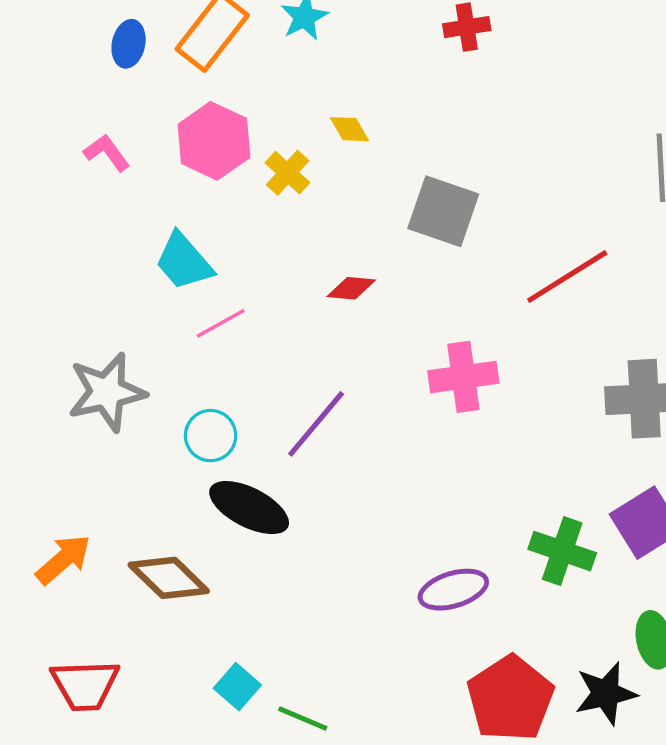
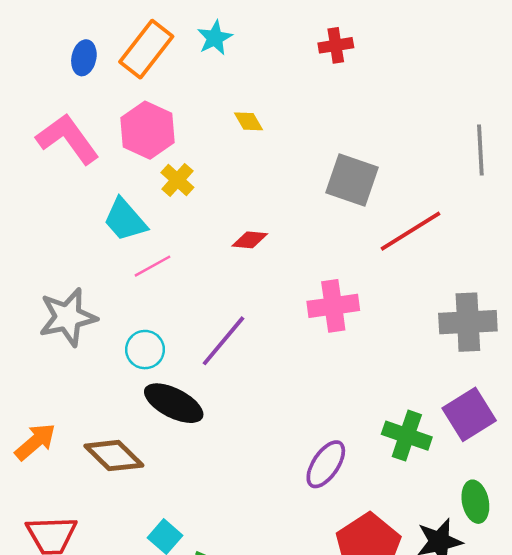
pink L-shape: (107, 153) -> (68, 139), size x1.8
yellow cross: (288, 173) -> (177, 180), moved
gray square: (443, 211) -> (352, 180), moved
purple ellipse: (453, 590) -> (326, 464), turned -39

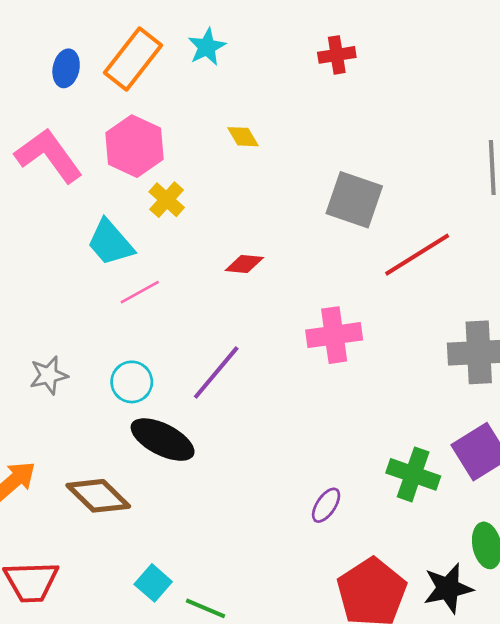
gray star: (68, 317) -> (49, 375), moved, size x0.6
purple ellipse: (326, 464) -> (326, 505), size x0.7

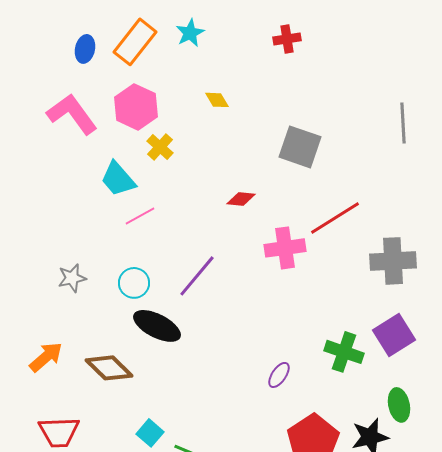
red line: (417, 255) -> (335, 218), moved
red diamond: (244, 264) -> (241, 199), moved

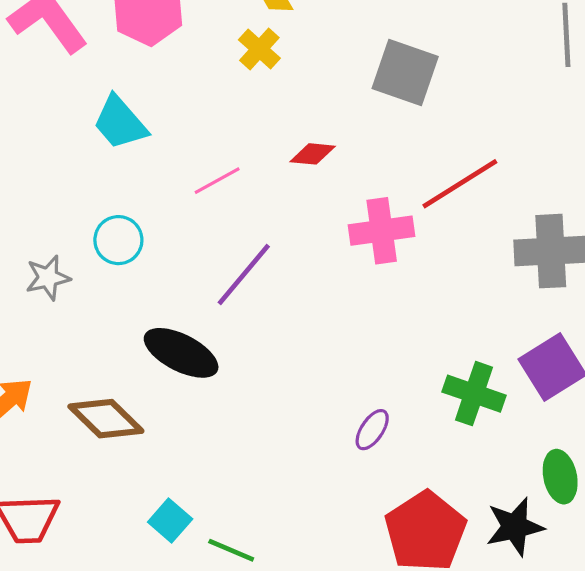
yellow cross: (160, 147) -> (259, 49), moved
pink line: (140, 216) -> (217, 181), moved
cyan circle: (134, 283) -> (118, 240), moved

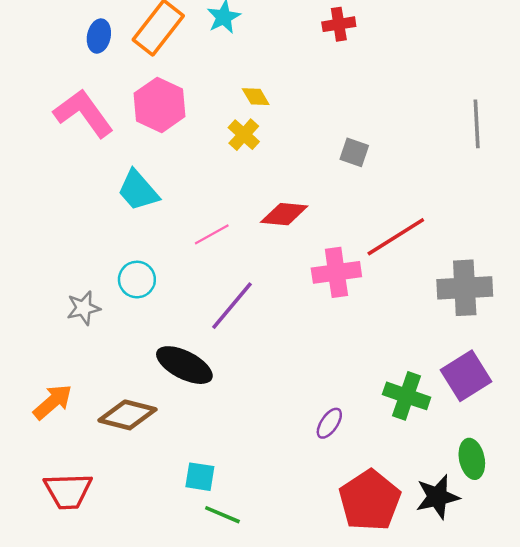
gray square: (405, 72) -> (354, 152), size x0.6
red diamond: (313, 154) -> (284, 214), size x1.4
brown diamond: (106, 419) -> (127, 415), turned -30
cyan square: (170, 520) -> (200, 477), moved, turned -32

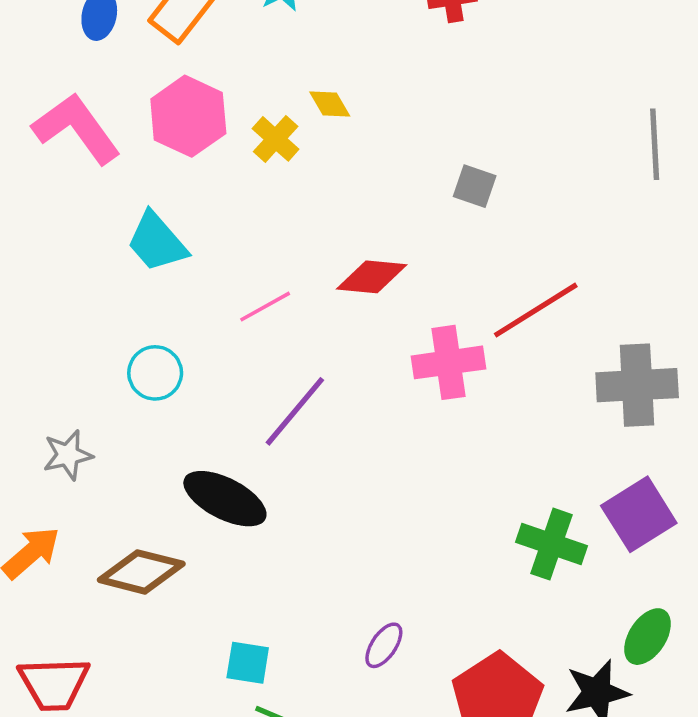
yellow cross: (244, 135) -> (276, 139), moved
gray star: (83, 308) -> (68, 455), moved
purple ellipse: (329, 423) -> (384, 645), moved
green ellipse: (472, 459) -> (648, 637), turned 45

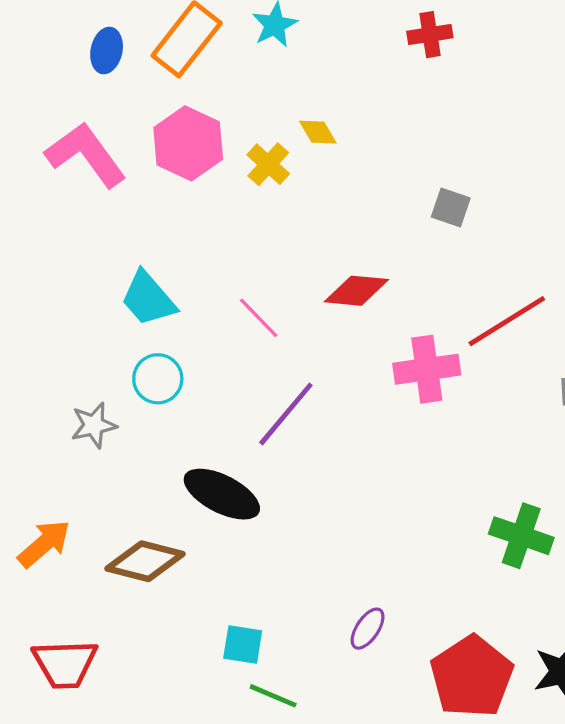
cyan trapezoid: (157, 242) -> (148, 299), moved
pink line: (265, 307) -> (259, 318), turned 75
gray star: (68, 455) -> (94, 425), moved

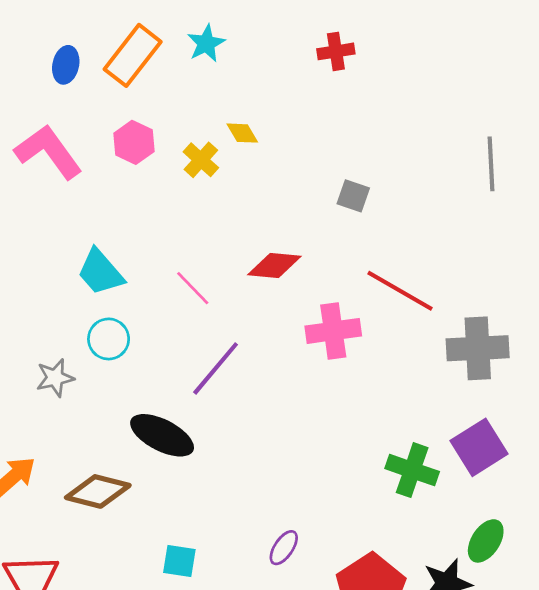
pink hexagon: (188, 143) -> (134, 142), size x0.7
red line: (507, 321) -> (400, 291), turned 62

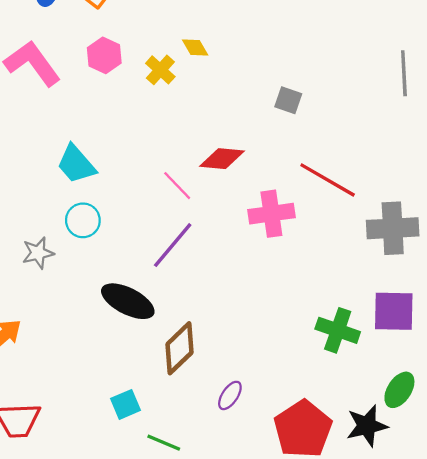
pink line: (193, 288) -> (177, 186), moved
purple square: (479, 447) -> (394, 311), turned 33
brown diamond: (98, 491) -> (179, 348), moved, turned -58
cyan square: (179, 561) -> (126, 404), moved, turned -32

